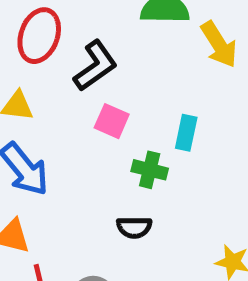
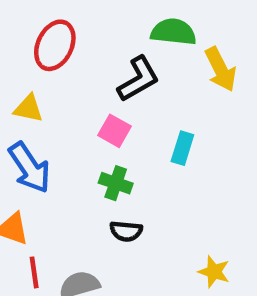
black L-shape: (95, 66) -> (138, 79), moved
green cross: (150, 170) -> (116, 183), moved

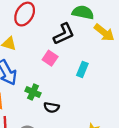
yellow arrow: (220, 69) -> (104, 33), turned -30
green cross: (116, 183) -> (33, 92), moved

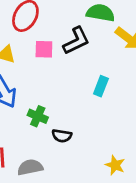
pink square: (50, 58) -> (44, 49), moved, turned -32

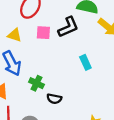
cyan rectangle: (101, 86) -> (85, 62), turned -48

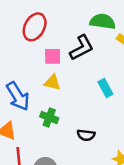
yellow triangle: (15, 35) -> (52, 83), moved
black semicircle: (54, 99) -> (86, 135), moved

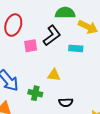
yellow triangle: (52, 83) -> (54, 75), moved
cyan rectangle: (105, 88) -> (76, 48), moved, turned -48

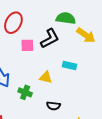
cyan rectangle: (76, 48) -> (69, 65), moved

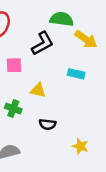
pink square: (27, 45) -> (14, 65), moved
cyan rectangle: (69, 65) -> (76, 74), moved

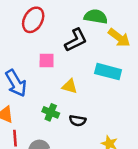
cyan rectangle: (76, 74) -> (108, 72), size x1.5
green cross: (13, 108) -> (51, 112), moved

